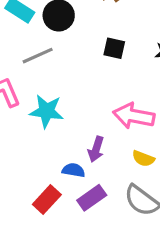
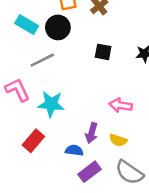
pink arrow: (134, 116) -> (121, 105), size x0.7
yellow semicircle: (143, 159) -> (118, 140), moved
red rectangle: (47, 200) -> (33, 141), moved

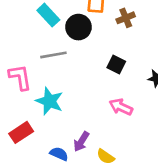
pink arrow: (121, 105) -> (121, 107), moved

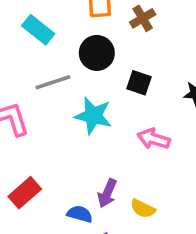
black circle: (78, 27) -> (97, 53), moved
cyan star: (49, 101) -> (93, 116), moved

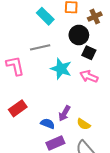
cyan rectangle: (38, 30) -> (45, 16), moved
black circle: (97, 53) -> (79, 35), moved
pink arrow: (154, 139) -> (89, 76), moved

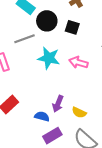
black circle: (79, 35) -> (47, 21), moved
black square: (89, 53) -> (72, 27), moved

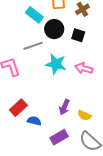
blue semicircle: (42, 116) -> (34, 121), moved

